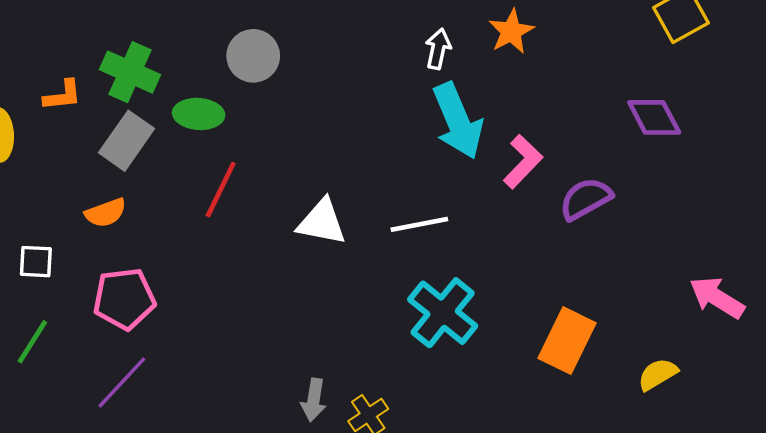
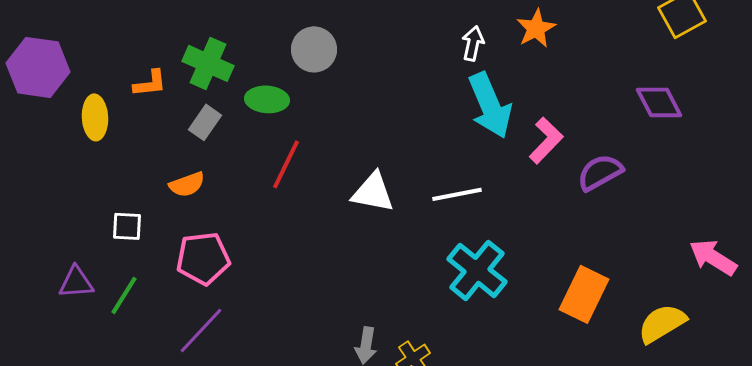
gray rectangle: (127, 141) -> (205, 122), size x0.7
yellow semicircle: (658, 374) -> (662, 323), size x1.4

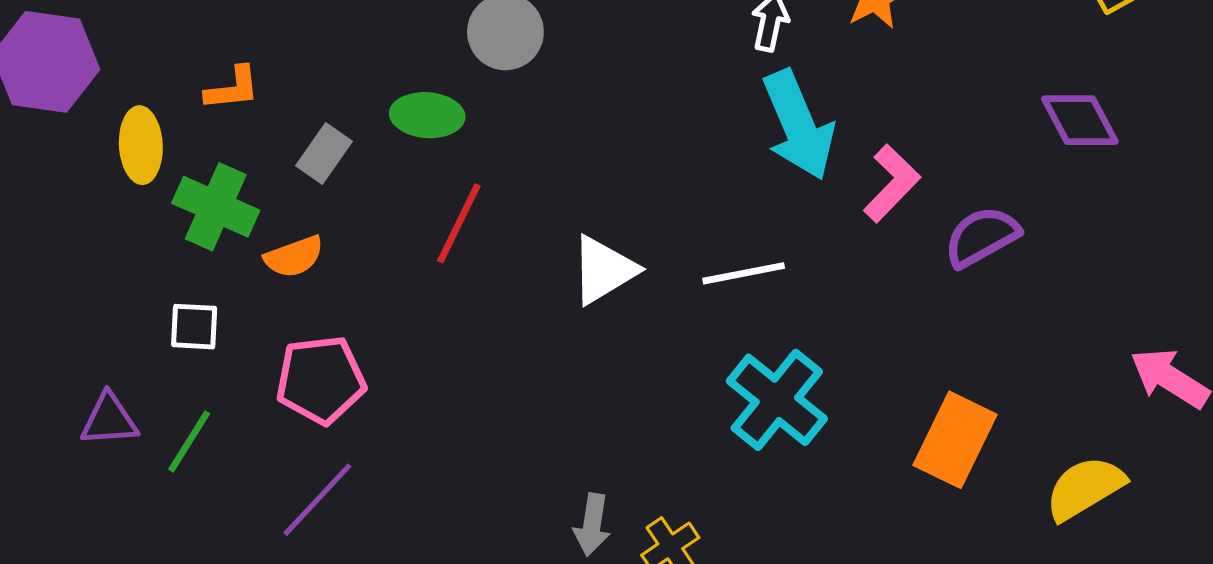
green cross: (208, 63) -> (216, 207), moved
white triangle: (373, 192) -> (604, 270), turned -42

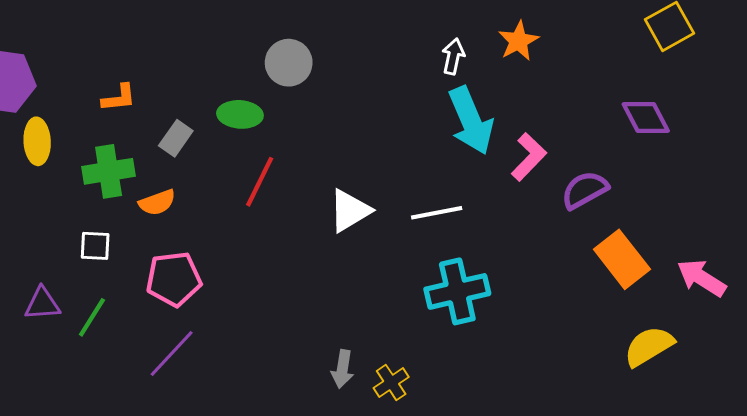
yellow ellipse: (141, 145) -> (37, 141), moved
green cross: (216, 207) -> (109, 171), turned -33
cyan cross: (777, 400) -> (457, 291), turned 38
orange rectangle: (955, 440) -> (622, 259), moved, turned -64

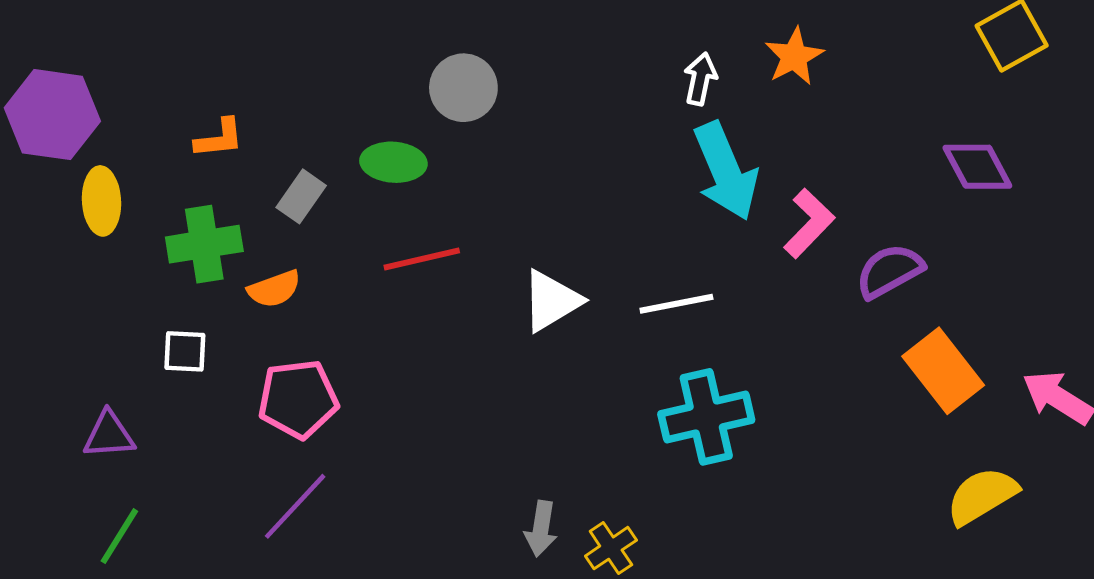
red line: (260, 182) -> (422, 259), turned 51
green line: (92, 317) -> (119, 536), moved

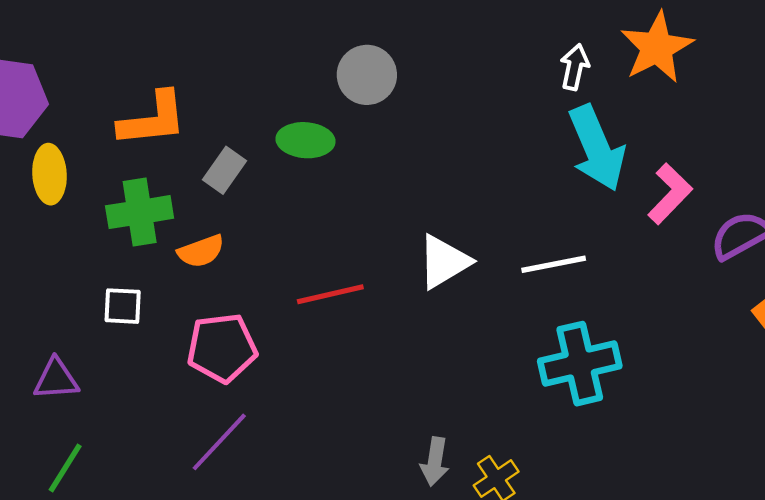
orange star: (794, 56) -> (657, 47), size x1.4
orange L-shape: (219, 138) -> (153, 119), size x1.6
red line: (422, 259) -> (330, 294), moved

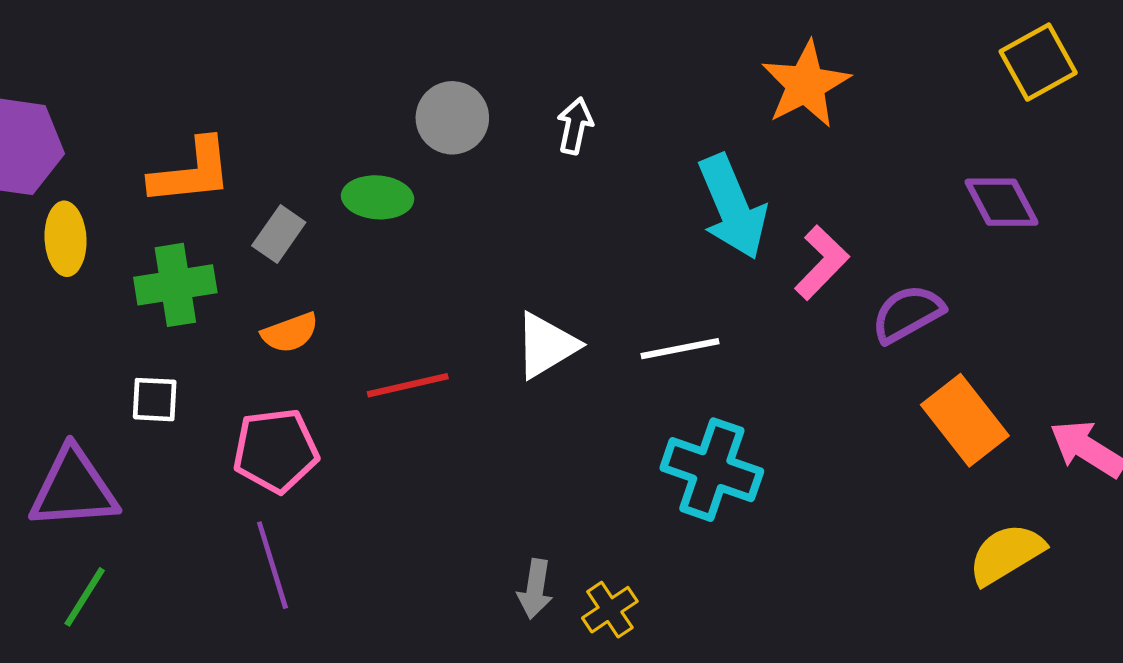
white arrow: (575, 67) -> (575, 126), moved
orange semicircle: (201, 251) -> (290, 333), moved
cyan cross: (580, 364) -> (712, 470), turned 32
purple triangle: (56, 379) -> (73, 489), size x1.6
purple line: (219, 442) -> (272, 565), turned -60

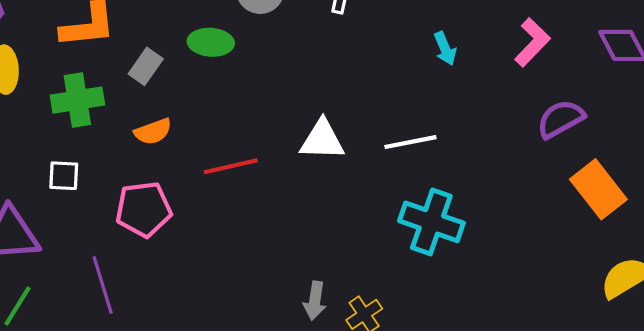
cyan arrow: (732, 207) -> (445, 49), size x0.5
pink L-shape: (822, 263) -> (532, 42), moved
white triangle: (546, 345) -> (322, 140), turned 33
purple line: (272, 565) -> (103, 285), moved

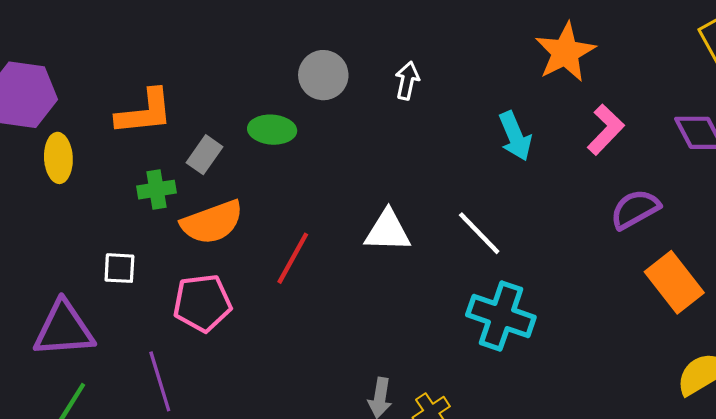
cyan arrow: (445, 49) -> (515, 136), size x1.4
green cross: (77, 100) -> (157, 190), moved, size x0.7
orange semicircle: (153, 132) -> (212, 222), size x1.6
white line: (410, 142) -> (479, 233), turned 57
red line: (231, 166) -> (293, 258), turned -48

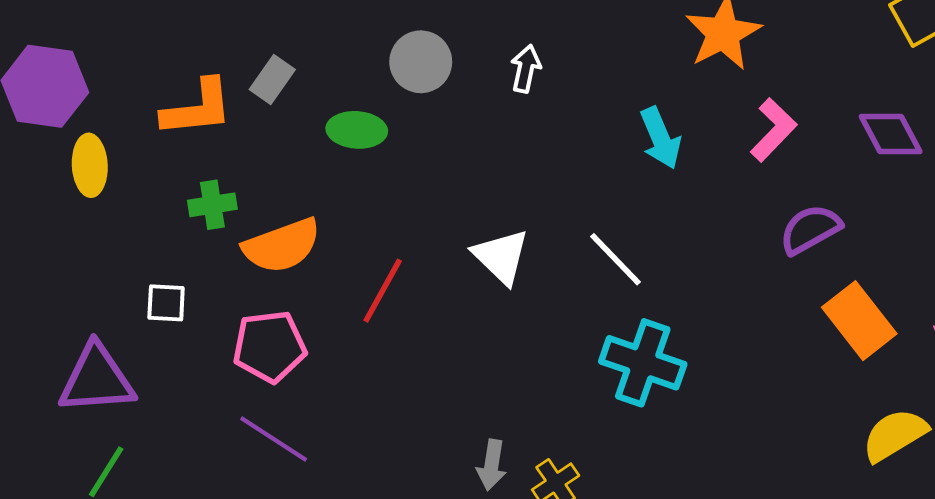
gray rectangle: (204, 155) -> (272, 79), moved
white triangle: (388, 231) -> (501, 257), turned 42
purple line: (160, 381) -> (274, 439), moved, turned -40

